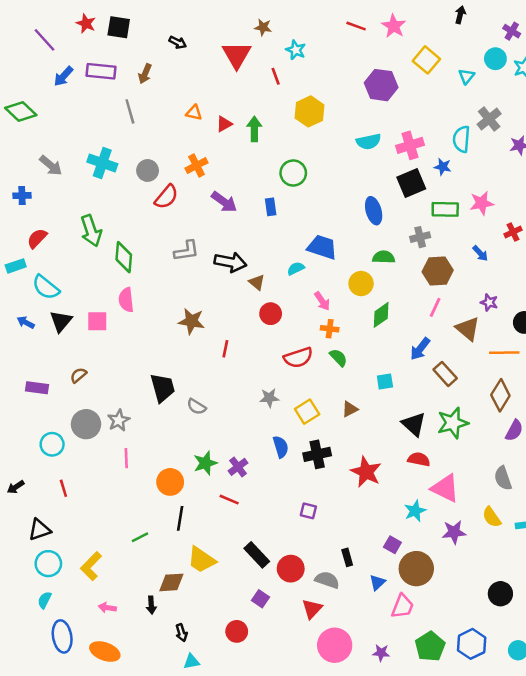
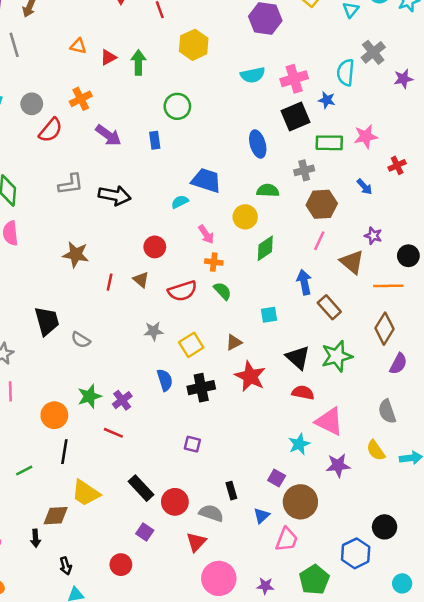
brown triangle: (257, 282) -> (141, 280), moved
blue arrow: (420, 349) -> (304, 282), turned 130
red star: (366, 472) -> (250, 376), moved
blue hexagon: (472, 644) -> (356, 553), moved

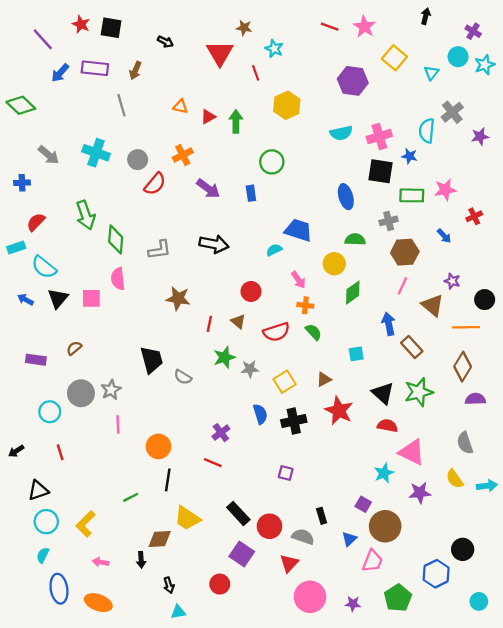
black square: (295, 116) -> (381, 171), turned 32
gray L-shape: (71, 184) -> (160, 250), moved
purple semicircle: (398, 364) -> (475, 399), turned -120
green star: (89, 396) -> (224, 357), moved
purple square: (145, 532) -> (242, 554), size x1.5

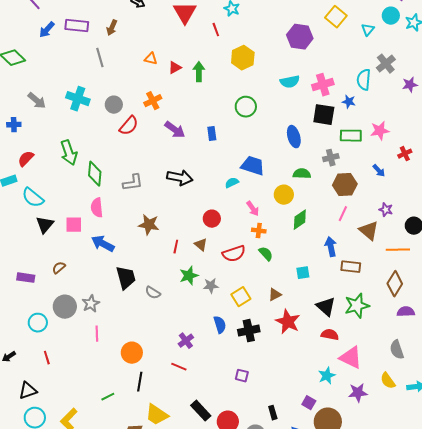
green circle: (272, 162) -> (246, 107), moved
blue arrow: (25, 300) -> (103, 244), moved, size x1.6
brown rectangle: (412, 347) -> (351, 267), turned -42

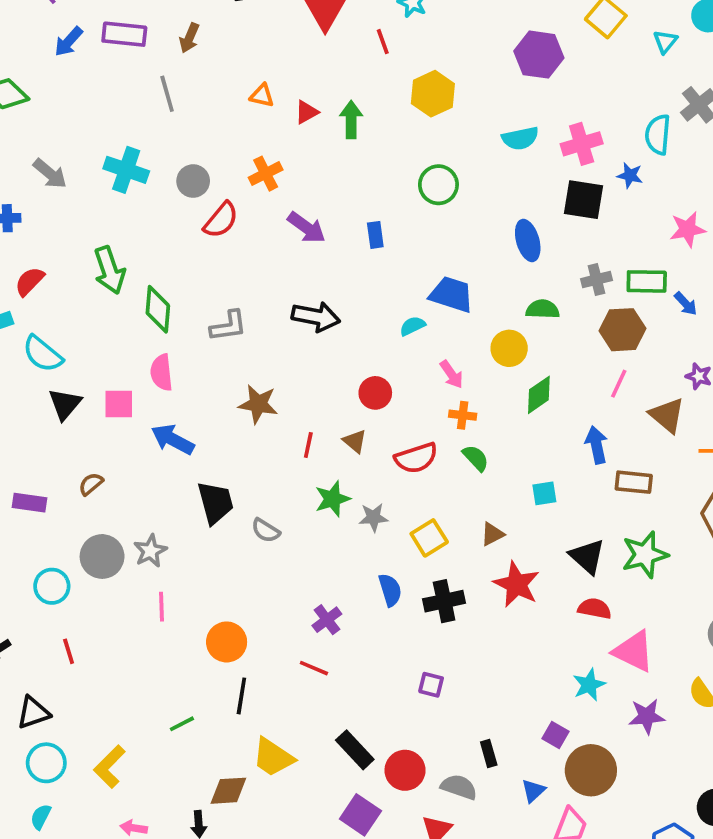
green rectangle: (351, 136) -> (647, 281), moved

